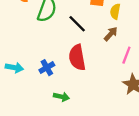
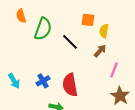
red semicircle: (77, 57) -> (70, 85), moved
cyan arrow: (14, 68) -> (14, 81), turned 49

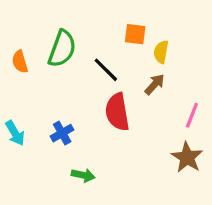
orange semicircle: (21, 16) -> (20, 62), moved
pink line: (114, 70) -> (192, 115), moved
red semicircle: (70, 85) -> (117, 112), moved

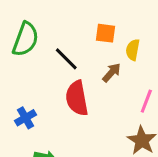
orange square: (135, 34) -> (106, 33), moved
yellow semicircle: (161, 52) -> (133, 50), moved

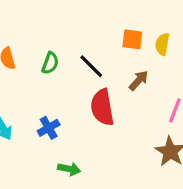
green semicircle: (25, 39) -> (50, 63), moved, size x0.6
yellow semicircle: (133, 50) -> (162, 44), moved

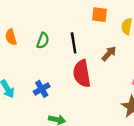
orange square: (132, 39) -> (100, 15), moved
black line: (91, 66) -> (74, 43), turned 36

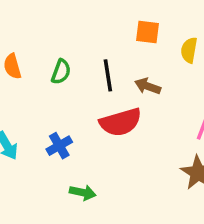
brown arrow: (109, 54) -> (148, 86), moved, turned -112
red semicircle: (82, 74) -> (121, 122), turned -96

